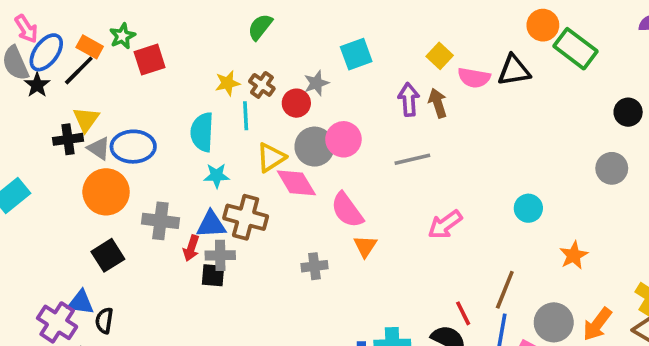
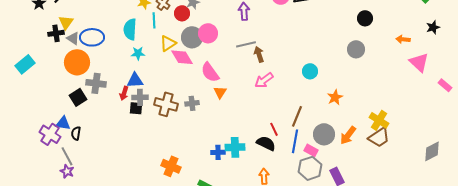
brown arrow: (438, 103) -> (259, 54), moved
brown cross: (246, 217) -> (166, 104), moved
gray cross: (160, 221) -> (96, 83), moved

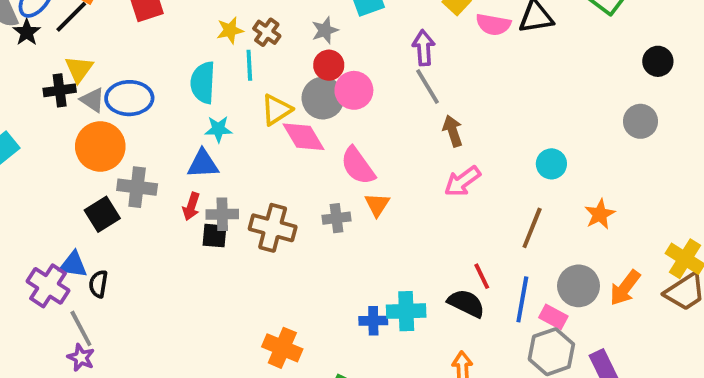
red circle: (182, 13) -> (329, 65), moved
gray line: (246, 44) -> (427, 86), moved, turned 72
blue triangle: (135, 80) -> (203, 164), moved
gray cross: (192, 103) -> (336, 218), moved
brown line: (297, 116) -> (532, 228), moved

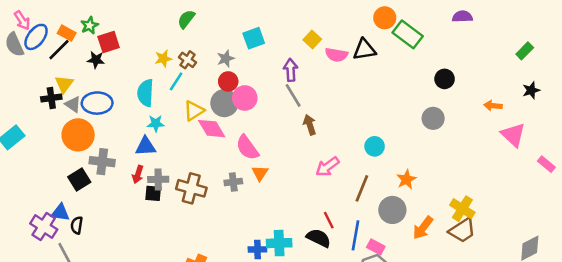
black star: (27, 32) -> (96, 60), moved, turned -30
cyan line: (249, 65) -> (176, 81), turned 36
pink arrow: (462, 181) -> (327, 167), moved
gray circle: (579, 286) -> (392, 210), moved

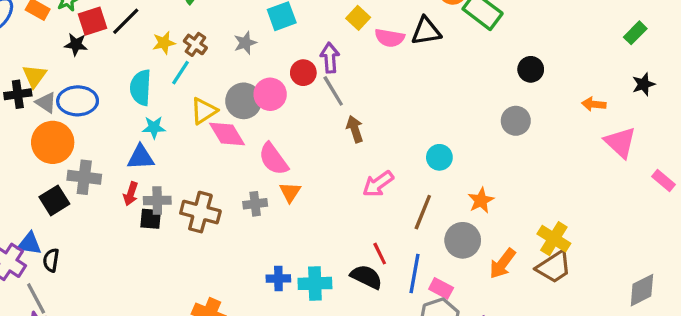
black line: (59, 50) -> (126, 21), moved
red circle: (228, 81) -> (303, 73), moved
blue cross: (257, 249) -> (278, 278), moved

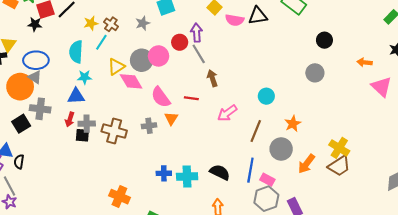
gray triangle: (46, 103) -> (35, 77), moved
red line: (380, 254) -> (191, 98), moved, turned -56

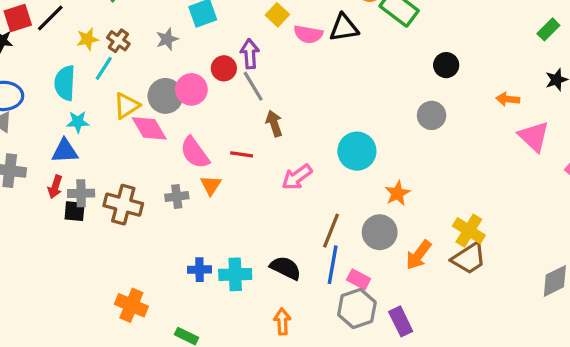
cyan circle: (266, 96) -> (357, 151), size x1.5
brown line: (256, 131) -> (331, 231), moved

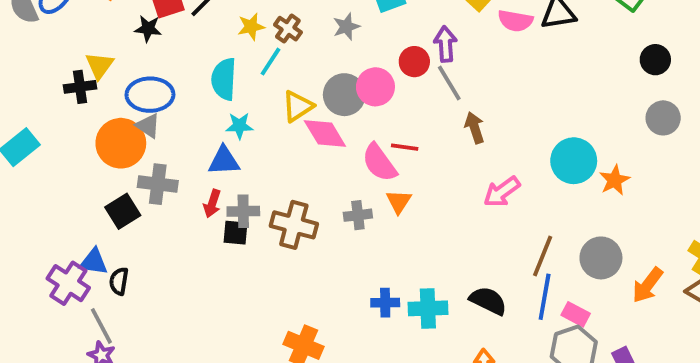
black circle: (446, 65) -> (655, 60), moved
red line: (242, 154) -> (405, 147), moved
orange star: (397, 193) -> (615, 180), moved

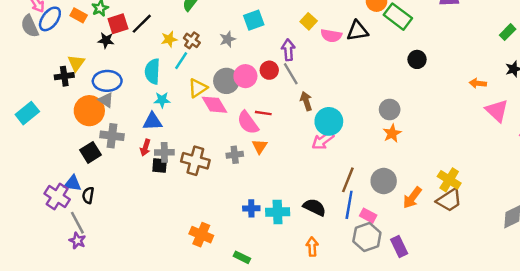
red circle: (414, 62) -> (269, 70), moved
gray circle: (663, 118) -> (390, 109), moved
cyan circle: (574, 161) -> (329, 121), moved

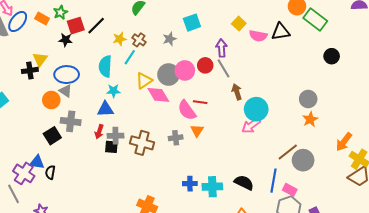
orange circle: (89, 111) -> (51, 100), size x0.7
brown line: (348, 180) -> (288, 152), moved, turned 30
orange arrow: (412, 198) -> (344, 142), moved
gray line: (77, 223) -> (14, 194), moved

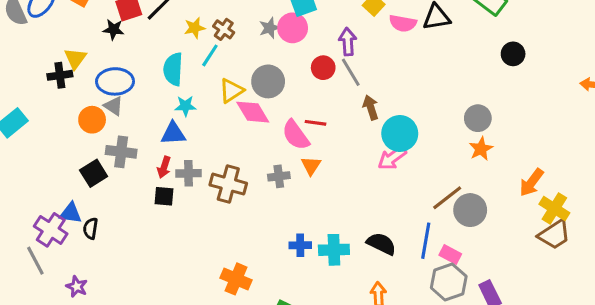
pink circle: (185, 70) -> (293, 28), moved
black square: (111, 147) -> (164, 196), moved

